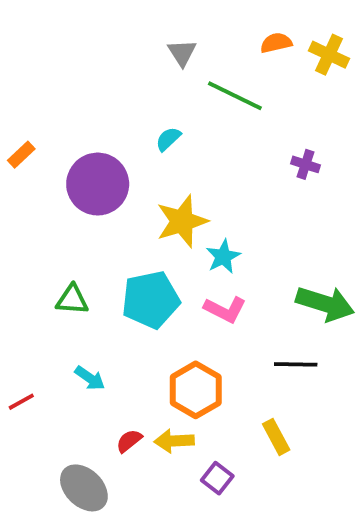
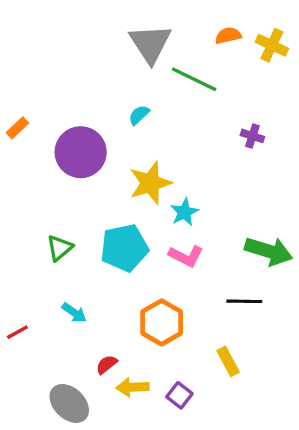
gray triangle: (182, 53) -> (150, 44), size x1.8
green triangle: (72, 300) -> (60, 248), turned -44
yellow arrow: (174, 441) -> (132, 387), moved

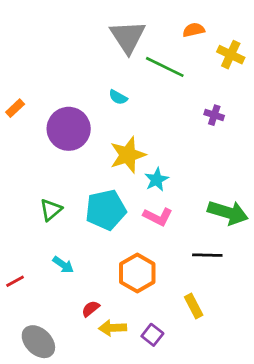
yellow cross: (272, 45) -> (231, 55), moved
cyan semicircle: (139, 115) -> (118, 97), turned -108
gray ellipse: (69, 403) -> (38, 342), moved

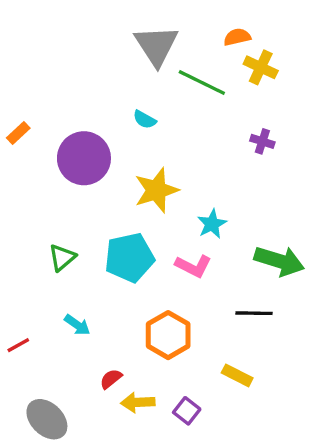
yellow cross: (231, 55) -> (261, 67), moved
cyan star: (157, 180) -> (212, 224), moved
yellow rectangle: (194, 306) -> (237, 375), turned -35

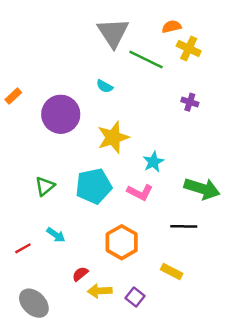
red line: (18, 345) -> (23, 248), moved

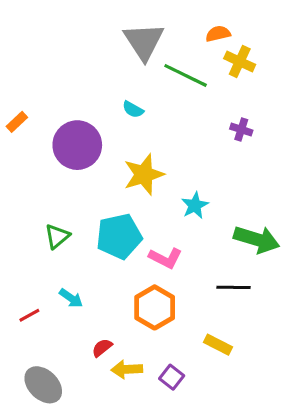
pink L-shape: (140, 192) -> (165, 258), moved

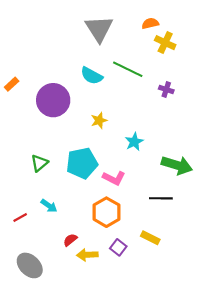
green line: (186, 75) -> (128, 69), moved
cyan semicircle: (133, 109) -> (92, 76), size x1.5
yellow star: (144, 174) -> (99, 120), size x0.6
purple square: (172, 377) -> (118, 247), moved

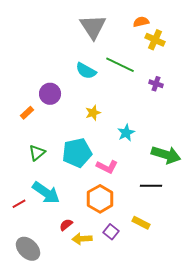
orange rectangle: (12, 84) -> (27, 113), moved
purple circle: (53, 100) -> (50, 94), size x0.7
cyan arrow: (49, 206) -> (46, 193), size x1.8

